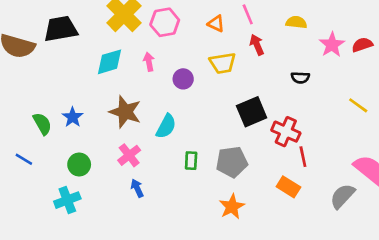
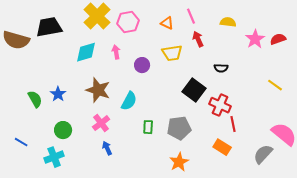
black semicircle: (300, 78) -> (221, 68), moved
black square: (252, 112) -> (194, 90), turned -30
blue line: (24, 159) -> (21, 142), moved

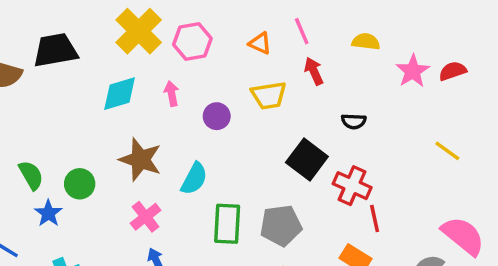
blue star: (58, 94) -> (48, 213), moved
green rectangle: (148, 127) -> (227, 224), size x1.6
green circle: (63, 130) -> (80, 184), moved

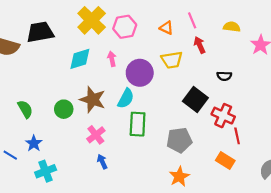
purple circle: (217, 116) -> (140, 73), size x1.6
cyan semicircle: (194, 179) -> (126, 98), moved
green circle: (80, 184) -> (64, 109), moved
blue star: (48, 213) -> (34, 143), moved
green rectangle: (227, 224) -> (138, 124), moved

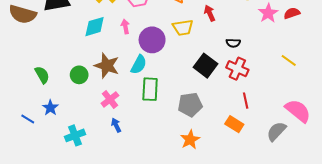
red cross: (223, 116) -> (237, 69), moved
cyan cross: (46, 171) -> (75, 135), moved

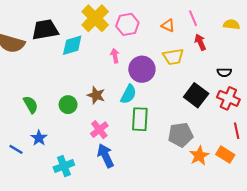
cyan diamond: (95, 27) -> (72, 45), moved
brown star: (107, 66) -> (96, 95), size x0.7
blue arrow: (116, 125) -> (106, 156), size x1.6
orange star: (190, 140) -> (199, 156), moved

